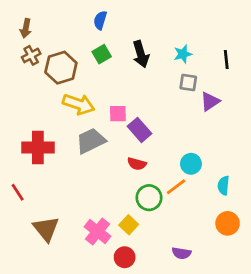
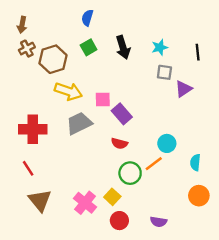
red line: (18, 192) -> (28, 168), moved
red circle: (125, 257) -> (119, 221), moved

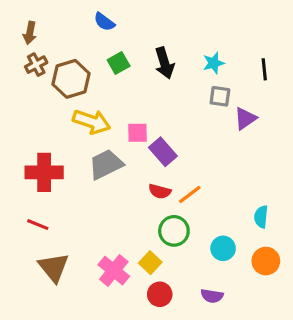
blue semicircle: (87, 18) -> (104, 22), moved, turned -70
cyan circle: (167, 143) -> (223, 248), moved
orange line: (154, 164) -> (190, 194), moved
red line: (28, 168) -> (38, 225), turned -35

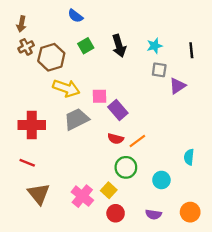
orange circle: (266, 261) -> (190, 212), moved

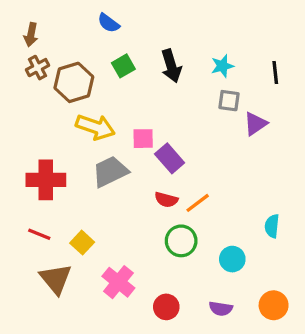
yellow square: (109, 190) -> (82, 243), moved

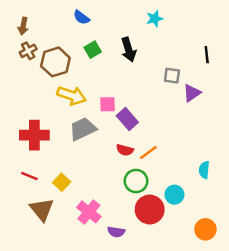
cyan star: (222, 66) -> (155, 19), moved
red circle: (166, 307) -> (150, 210), moved, size x1.5
purple semicircle: (221, 309) -> (116, 232), moved

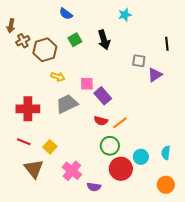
brown arrow: (23, 26) -> (11, 26), moved
yellow arrow: (72, 95) -> (58, 77), size x0.6
cyan semicircle: (204, 170) -> (166, 153), moved

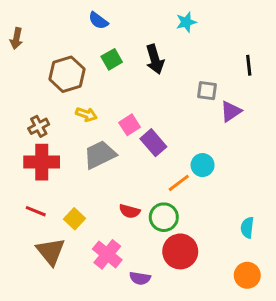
brown cross: (23, 41) -> (39, 126), moved
pink square: (87, 84) -> (130, 125), turned -32
red semicircle: (101, 121) -> (130, 211), moved
cyan circle: (141, 157) -> (203, 165), moved

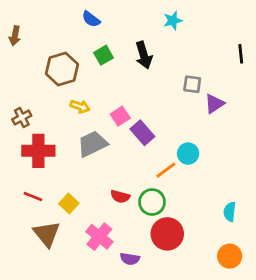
black line: (249, 65) -> (241, 54), moved
brown cross: (39, 126) -> (22, 118), moved

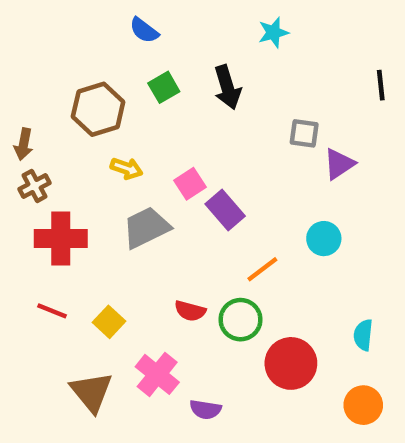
brown arrow: (15, 36) -> (24, 144), moved
cyan circle: (188, 154) -> (324, 239), moved
brown triangle: (47, 234) -> (91, 392), moved
red circle: (167, 234) -> (291, 363), moved

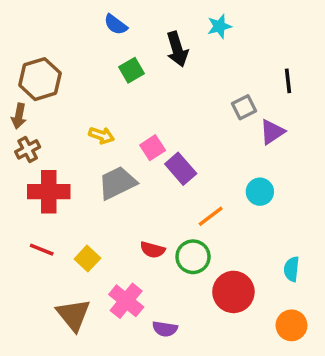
black line: (381, 85) -> (288, 81), moved
black arrow: (227, 87) -> (177, 49), moved
brown hexagon: (98, 109) -> (40, 79), moved
gray square: (304, 133) -> (244, 107), turned -35

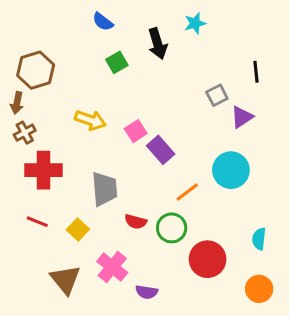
yellow arrow: (102, 135) -> (90, 120), size x1.4
gray trapezoid: (117, 183) -> (104, 189), moved, turned 111
cyan circle: (260, 192) -> (231, 170), size x1.5

